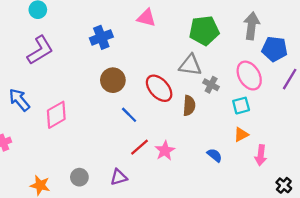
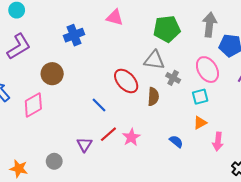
brown circle: (113, 80) -> (52, 74), moved
purple triangle: (119, 177) -> (84, 145), moved, turned -42

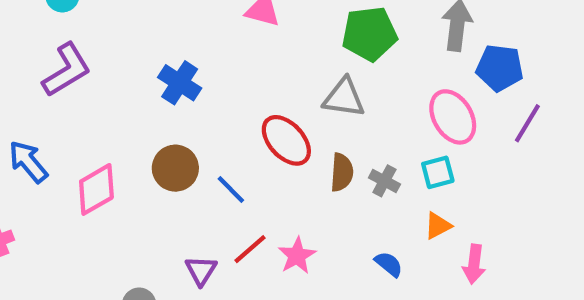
blue cross: (74, 35) -> (180, 83), moved, turned -36
brown circle: (52, 74) -> (175, 168), moved
gray cross: (173, 78) -> (384, 181), moved

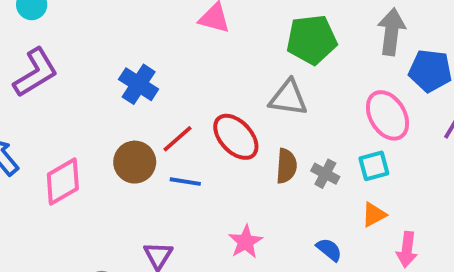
blue line: (231, 189) -> (185, 182), turned -36
red line: (250, 249) -> (177, 139), moved

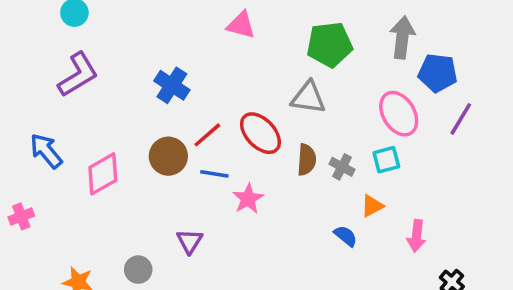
orange triangle: (374, 215) -> (372, 206), moved
pink star: (246, 242) -> (248, 199), moved

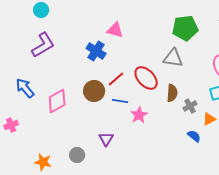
pink triangle: (241, 25) -> (115, 30), moved
gray cross: (342, 167) -> (190, 106), moved, turned 32

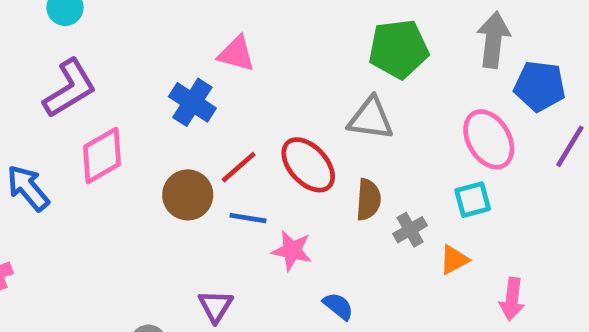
pink diamond: (57, 101) -> (102, 156), moved
pink star: (139, 115) -> (292, 251), turned -30
blue semicircle: (194, 136) -> (338, 306), moved

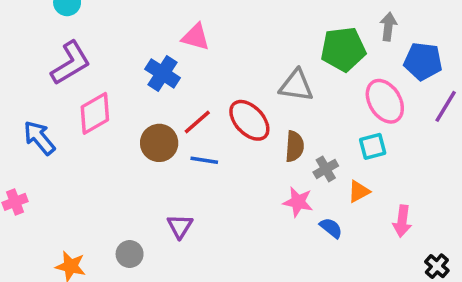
gray arrow: (493, 40) -> (388, 27), size x0.7
green pentagon: (398, 49) -> (343, 49), moved
pink star: (292, 251) -> (298, 202), moved
blue semicircle: (338, 306) -> (331, 228), moved

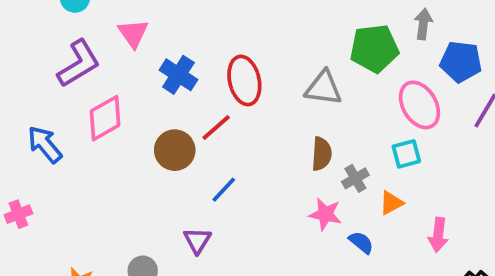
pink triangle: (196, 37) -> (133, 33), moved, turned 40
red ellipse: (249, 120) -> (244, 80), moved, turned 30
blue line: (204, 160) -> (224, 190), moved, turned -56

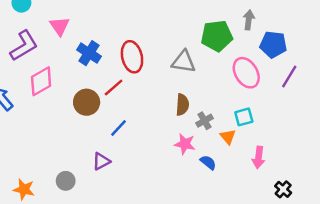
cyan square: (406, 154) -> (244, 117), moved
orange triangle: (391, 203) -> (228, 137), turned -42
purple triangle: (197, 240) -> (101, 161), turned 30

